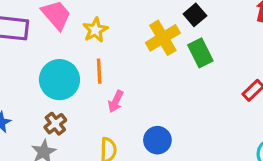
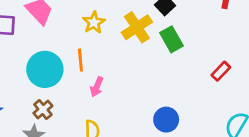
yellow star: (95, 30) -> (94, 23), moved
blue circle: (157, 140) -> (166, 120), moved

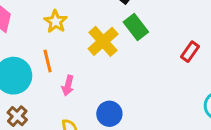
yellow cross: (137, 27) -> (103, 41), moved
blue circle: (166, 120) -> (109, 114), moved

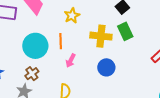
yellow cross: (103, 41) -> (101, 36), turned 35
blue circle: (109, 114) -> (106, 67), moved

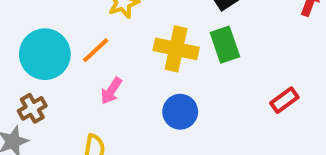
orange line: (61, 41) -> (96, 50), turned 42

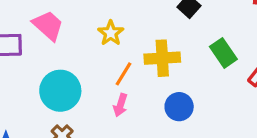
green rectangle: (225, 45) -> (223, 53), moved
orange line: (96, 50) -> (123, 74), moved

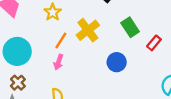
yellow cross: (162, 58) -> (88, 30), turned -35
blue circle: (179, 107) -> (117, 62), moved

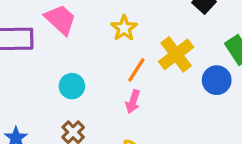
cyan circle: (17, 51) -> (72, 86), size x0.6
blue circle: (117, 62) -> (217, 80), moved

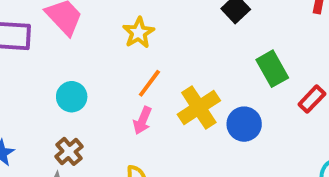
yellow cross: (176, 54) -> (199, 108), moved
blue circle: (217, 80) -> (244, 124), moved

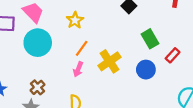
cyan circle: (72, 97) -> (38, 43), moved, size x1.6
blue circle: (244, 124) -> (146, 70), moved

